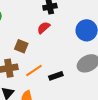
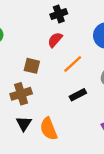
orange line: (34, 71) -> (73, 64), moved

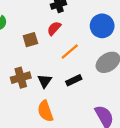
brown square: (32, 66) -> (30, 40), moved, turned -32
black triangle: (24, 124) -> (45, 81), moved

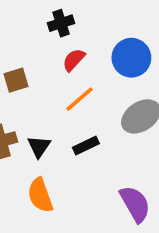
red semicircle: (54, 28) -> (74, 60), moved

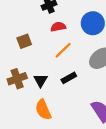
red semicircle: (74, 60) -> (58, 27), turned 40

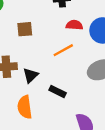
red semicircle: (58, 27) -> (74, 25), moved
black rectangle: (69, 78) -> (58, 91), moved, turned 40

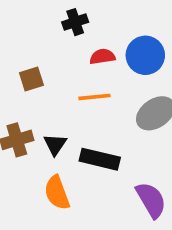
orange line: (63, 50) -> (94, 97), turned 36
black rectangle: (58, 91) -> (100, 159), size x1.5

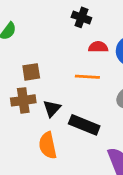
black cross: (75, 22) -> (81, 17), turned 30
brown square: (31, 79) -> (31, 72), moved

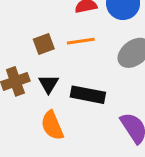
brown square: (31, 72) -> (44, 44), moved

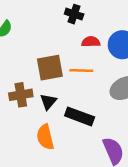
brown square: (44, 44) -> (50, 68), size x1.5

